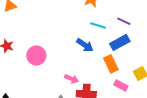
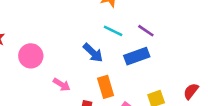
orange rectangle: (111, 64) -> (106, 87), moved
pink arrow: (72, 79) -> (62, 85), moved

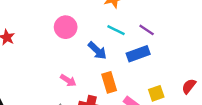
pink circle: (31, 56) -> (66, 27), moved

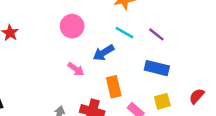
blue arrow: (97, 51) -> (104, 53), turned 102
blue rectangle: (138, 54) -> (157, 68), moved, turned 30
pink arrow: (68, 80) -> (76, 69), moved

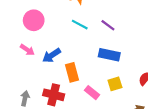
blue arrow: (104, 53) -> (52, 55), moved
pink arrow: (76, 69) -> (27, 50), moved

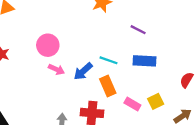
pink circle: (34, 20) -> (48, 45), moved
cyan line: (80, 25) -> (108, 60), moved
yellow square: (115, 84) -> (156, 101), moved

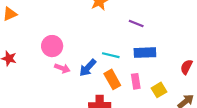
pink rectangle: (132, 104) -> (136, 81), moved, turned 56

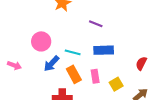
pink circle: (52, 46) -> (41, 41), moved
pink arrow: (62, 68) -> (14, 65), moved

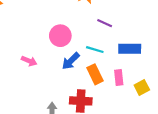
purple line: (96, 24) -> (105, 23), moved

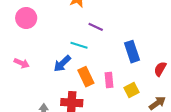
pink circle: (60, 36) -> (26, 18), moved
blue rectangle: (130, 49) -> (132, 52), moved, turned 70
cyan line: (95, 50) -> (79, 45), moved

